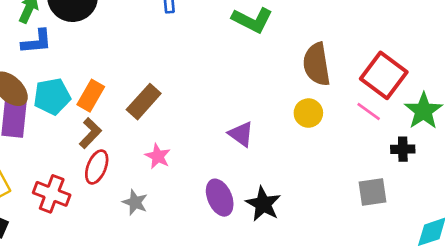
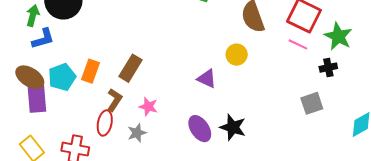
yellow circle: (308, 113) -> (237, 55), moved
brown L-shape: (90, 133) -> (114, 100), moved
gray star: (135, 202) -> (137, 133), moved, turned -30

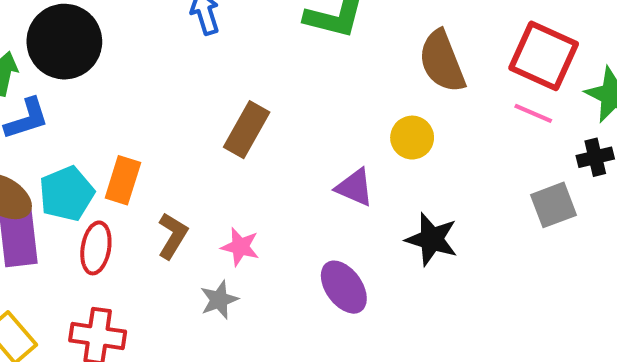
brown rectangle: (130, 68) -> (247, 130), moved
gray square: (312, 103) -> (553, 205), moved
red ellipse: (105, 123) -> (96, 248), moved
black star: (233, 127) -> (432, 239), moved

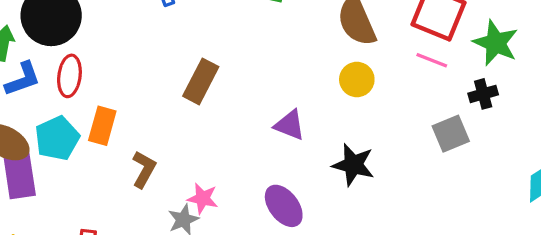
yellow circle: (412, 138) -> (357, 79), moved
pink star: (240, 247) -> (203, 198), moved
red ellipse: (96, 248) -> (69, 76), moved

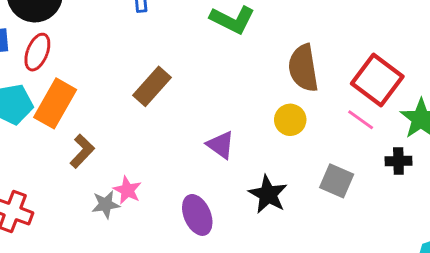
orange rectangle: (102, 126) -> (55, 103), size x1.4
gray square: (451, 134) -> (337, 181), moved, turned 32

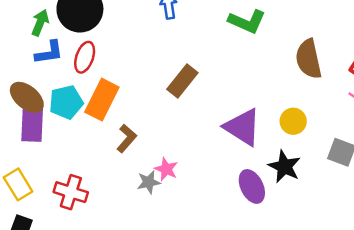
yellow circle: (290, 120) -> (293, 121), moved
purple triangle: (221, 145) -> (243, 127), size x1.6
purple ellipse: (197, 215) -> (252, 186), moved

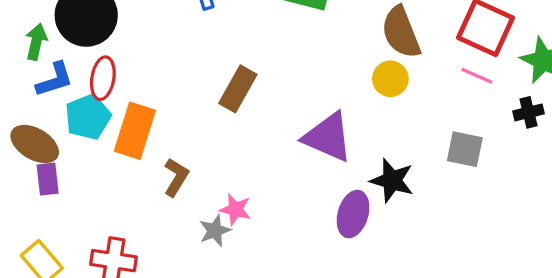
cyan pentagon: (66, 102) -> (88, 117), moved
yellow circle: (293, 121) -> (390, 79), moved
purple rectangle: (32, 125) -> (48, 179), size x0.7
purple ellipse: (252, 186) -> (353, 214), turned 52

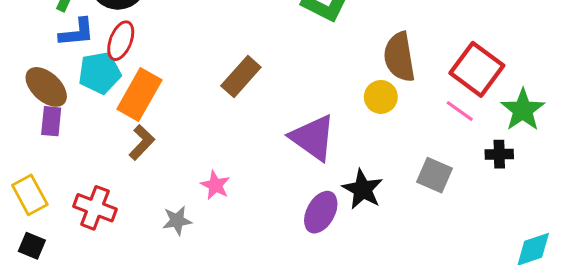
brown L-shape: (176, 177) -> (142, 142), moved
gray star: (215, 231) -> (177, 221), moved

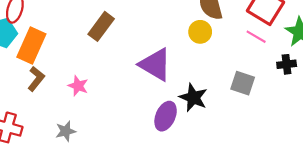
pink star: (215, 185) -> (78, 86), moved

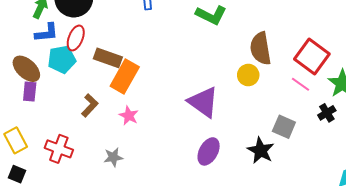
brown rectangle: (101, 26) -> (108, 58), moved, turned 68
orange rectangle: (31, 45) -> (125, 77), moved
black cross: (287, 64) -> (327, 113), turned -30
black star: (193, 98) -> (261, 150), moved

